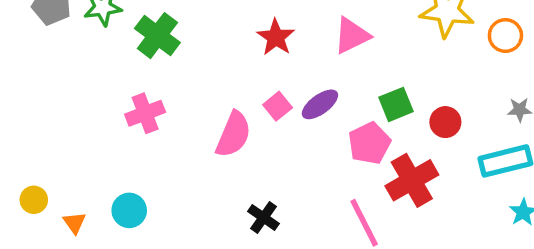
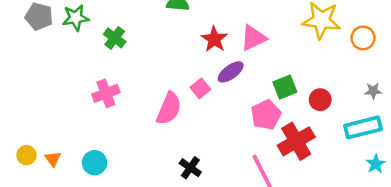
green cross: (157, 36) -> (115, 38), size x0.7
red star: (276, 37) -> (214, 39), moved
purple ellipse: (320, 104) -> (231, 72), moved
orange triangle: (74, 223) -> (53, 159), moved

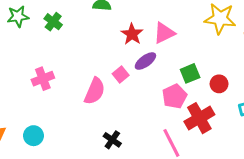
green cross: (115, 38) -> (53, 22), moved

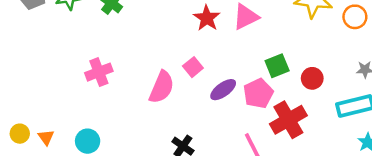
purple ellipse: (145, 61) -> (223, 90), moved

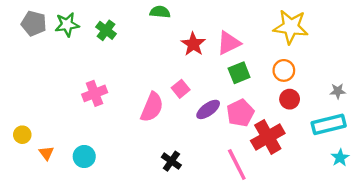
orange circle: (355, 17) -> (284, 70), moved
green square: (277, 66) -> (239, 73), moved
yellow circle: (20, 134) -> (22, 135), moved

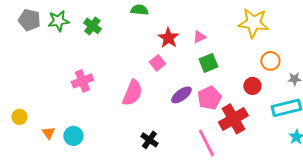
pink triangle: (229, 43) -> (199, 37), size x0.6
orange circle: (284, 70) -> (270, 61), moved
pink square: (181, 89) -> (157, 63), moved
orange triangle: (46, 153) -> (48, 133), moved

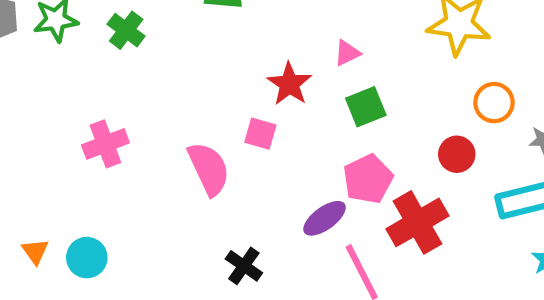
red star: (168, 38) -> (289, 84), moved
pink square: (157, 63) -> (260, 134), moved, turned -35
pink semicircle: (132, 93) -> (209, 169), turned -48
purple ellipse: (181, 95) -> (324, 218), moved

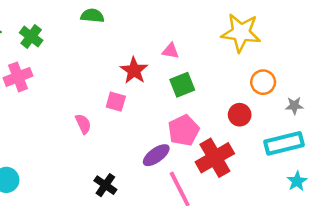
pink triangle: (347, 53) -> (171, 51), turned 36
pink cross: (105, 144) -> (18, 77), moved
pink semicircle: (209, 169) -> (83, 124), size x0.6

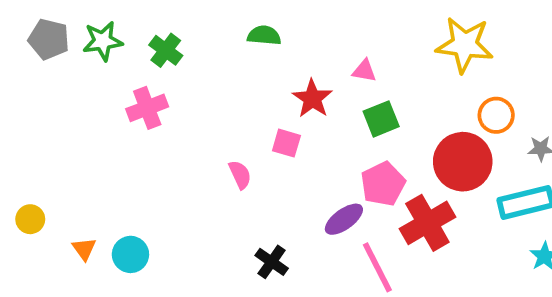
green semicircle: (92, 16) -> (264, 35), moved
red circle: (240, 115) -> (463, 162), size x1.8

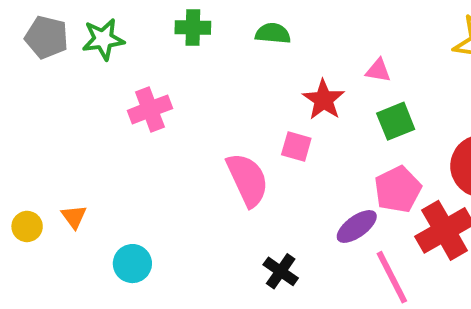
green cross: (166, 50) -> (193, 28), moved, turned -36
pink semicircle: (240, 175) -> (247, 180), size x1.8
orange triangle: (84, 249) -> (74, 217), moved

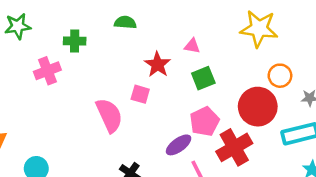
green cross: (193, 28) -> (75, 41), moved

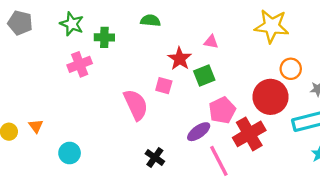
green star: (18, 26) -> (72, 24), moved, turned 30
green square: (203, 78) -> (204, 76), moved

